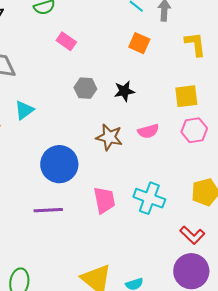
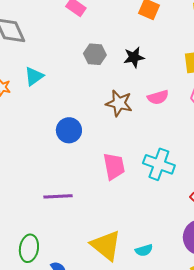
blue circle: (59, 164) -> (69, 130), size x0.7
purple line: (48, 210) -> (58, 196), moved

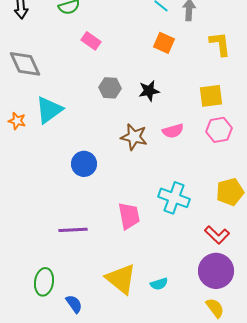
cyan triangle: (34, 76) -> (49, 110), size x1.4
pink trapezoid: (114, 166) -> (129, 216), moved

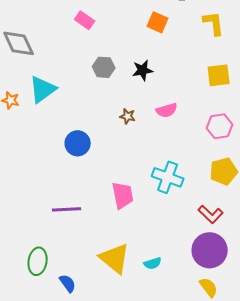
yellow square: (211, 96) -> (219, 75), moved
pink hexagon: (219, 130) -> (220, 126), moved
brown star: (134, 137) -> (128, 116), size x0.6

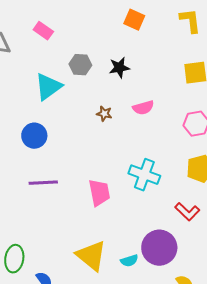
pink rectangle: (85, 20) -> (43, 31), moved
cyan triangle: (43, 89) -> (48, 87), moved
blue circle: (78, 143) -> (34, 136), moved
purple line: (67, 209) -> (43, 183), moved
purple circle: (210, 250) -> (159, 248), moved

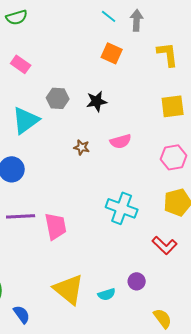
pink trapezoid: (99, 193) -> (56, 226), moved
purple circle: (159, 248) -> (137, 281), size x0.5

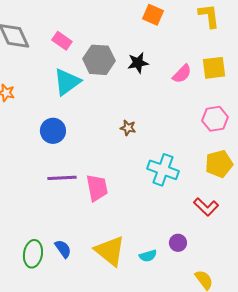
pink rectangle: (21, 64) -> (62, 41), moved
gray hexagon: (58, 98) -> (99, 60), size x1.4
pink semicircle: (121, 141) -> (182, 74), moved, turned -30
brown star: (82, 147) -> (128, 128), moved
blue semicircle: (22, 314) -> (63, 249), moved

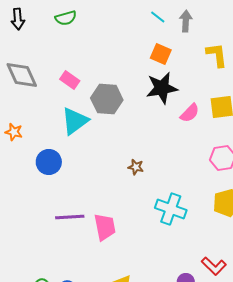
black star: (138, 63) -> (162, 88), moved, size x1.5
blue circle: (53, 131) -> (49, 162), moved
red L-shape: (206, 207) -> (214, 266), moved

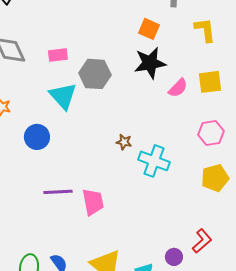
pink rectangle: (70, 80) -> (58, 55), turned -42
cyan triangle: (75, 121) -> (63, 96), turned -36
cyan cross: (171, 209) -> (154, 161), moved
red L-shape: (214, 266) -> (202, 241), turned -85

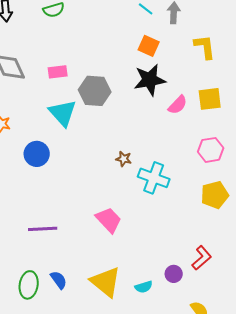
purple line: (58, 192) -> (43, 229), moved
pink trapezoid: (93, 202) -> (109, 220), moved, turned -32

